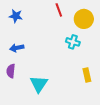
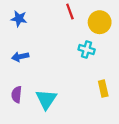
purple semicircle: (11, 71) -> (17, 95), moved

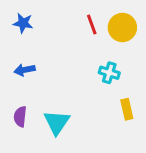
red line: (70, 12) -> (92, 25), moved
cyan cross: (87, 49) -> (109, 73), moved

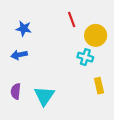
blue star: (23, 23) -> (24, 29), moved
yellow circle: (122, 27) -> (96, 35), moved

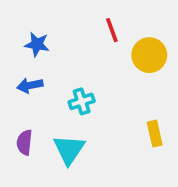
cyan cross: (85, 57) -> (82, 101), moved, turned -35

